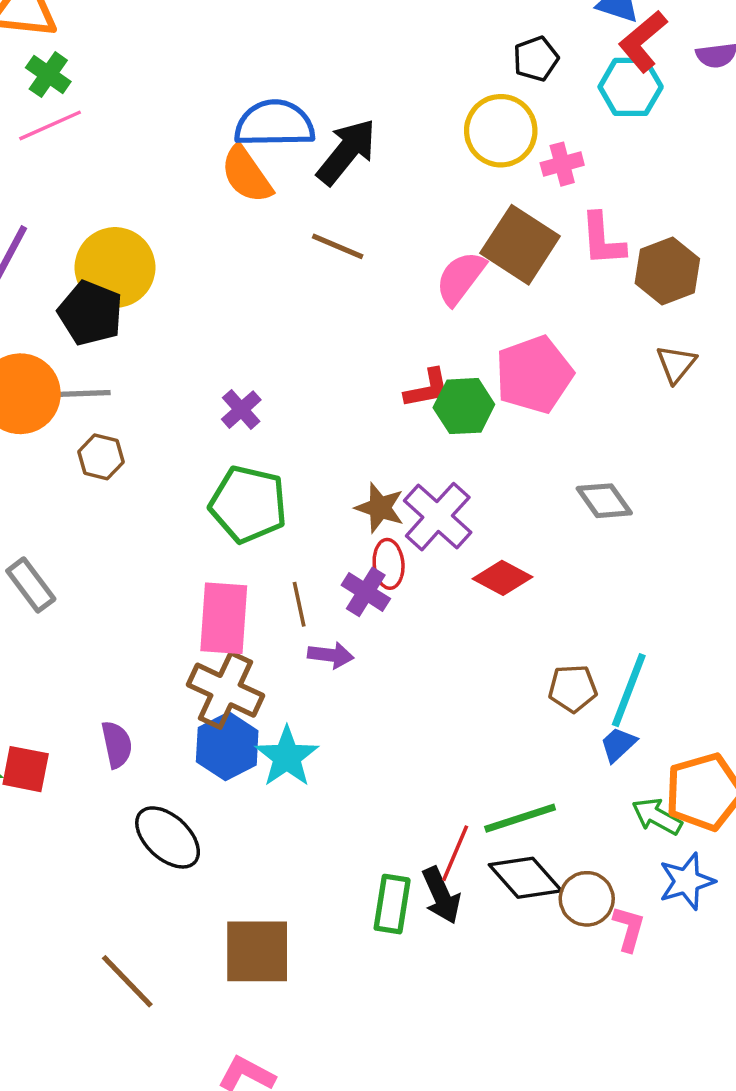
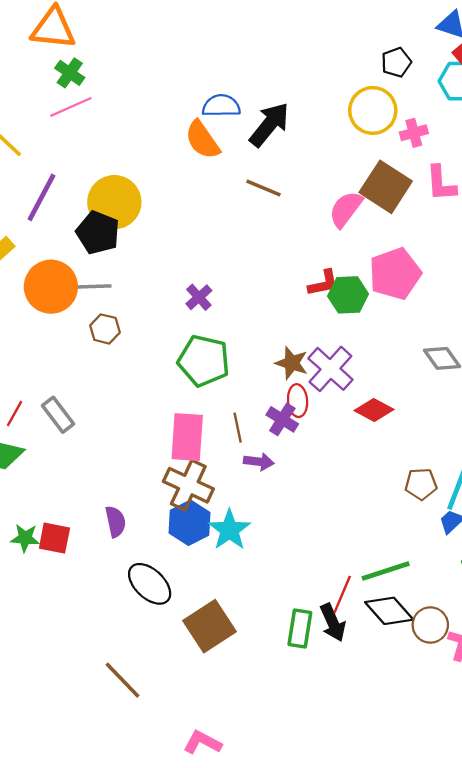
blue semicircle: (275, 124) -> (221, 106), size x0.7
brown square: (257, 951) -> (209, 626), moved, turned -33

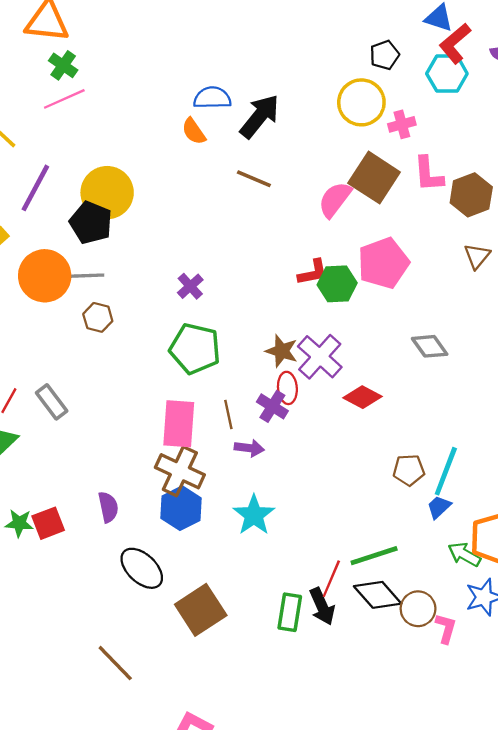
orange semicircle: (202, 140) -> (194, 131), size x0.7
cyan star: (229, 530) -> (254, 515), moved
red square: (54, 538) -> (48, 523), turned -32

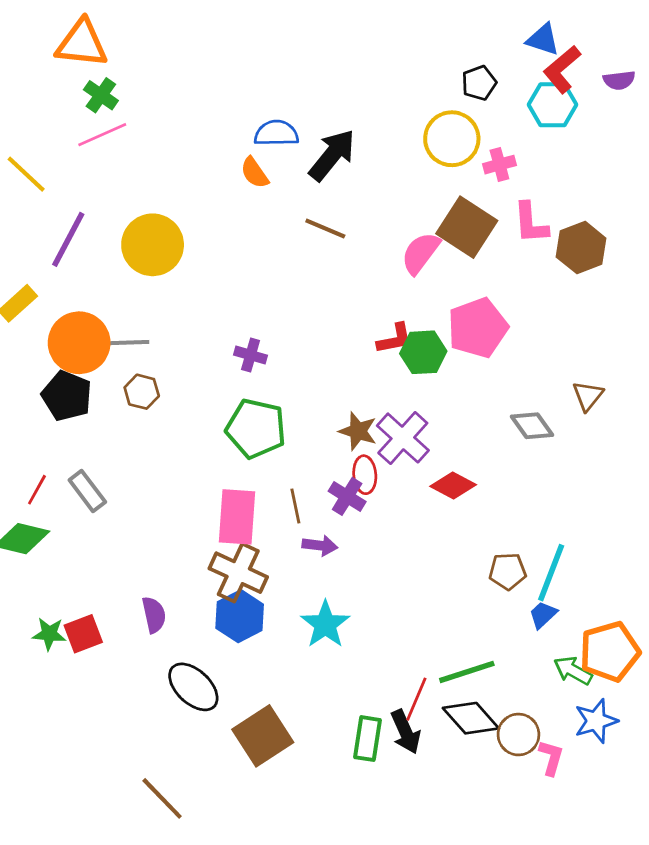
black pentagon: (91, 223) -> (67, 396), moved
brown triangle: (477, 256) -> (588, 396), moved
purple cross: (190, 286) -> (251, 355), turned -32

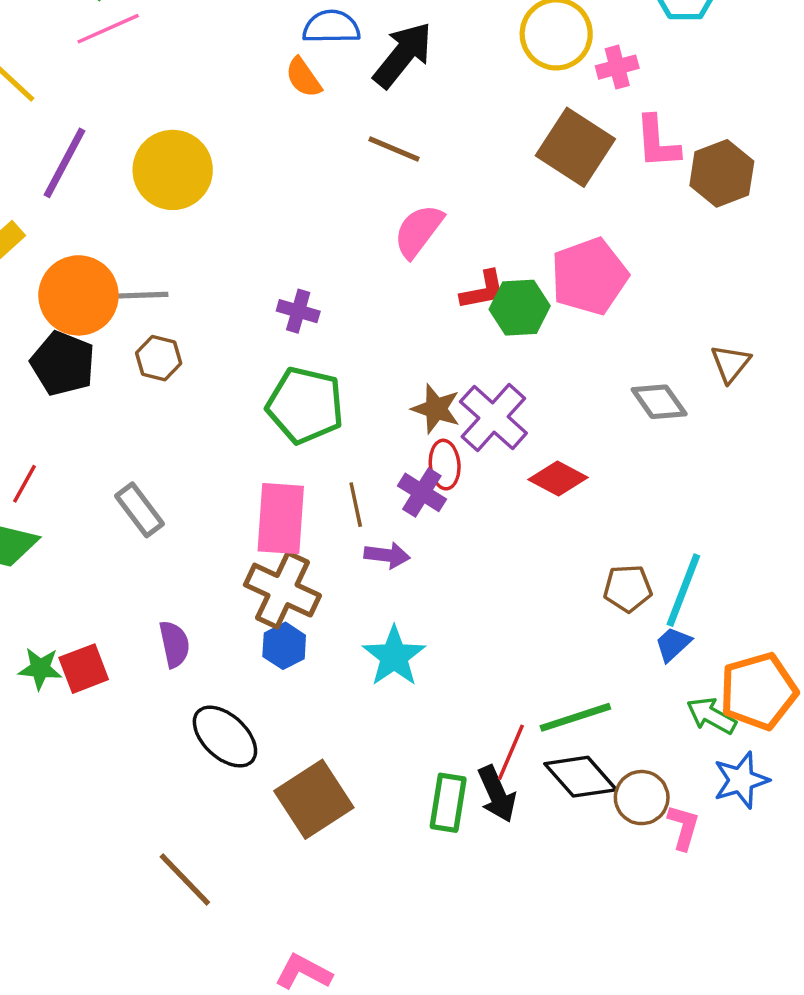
pink semicircle: (421, 253) -> (418, 231), moved
gray rectangle: (87, 491) -> (140, 510), moved
blue hexagon: (240, 616) -> (284, 646), size x0.7

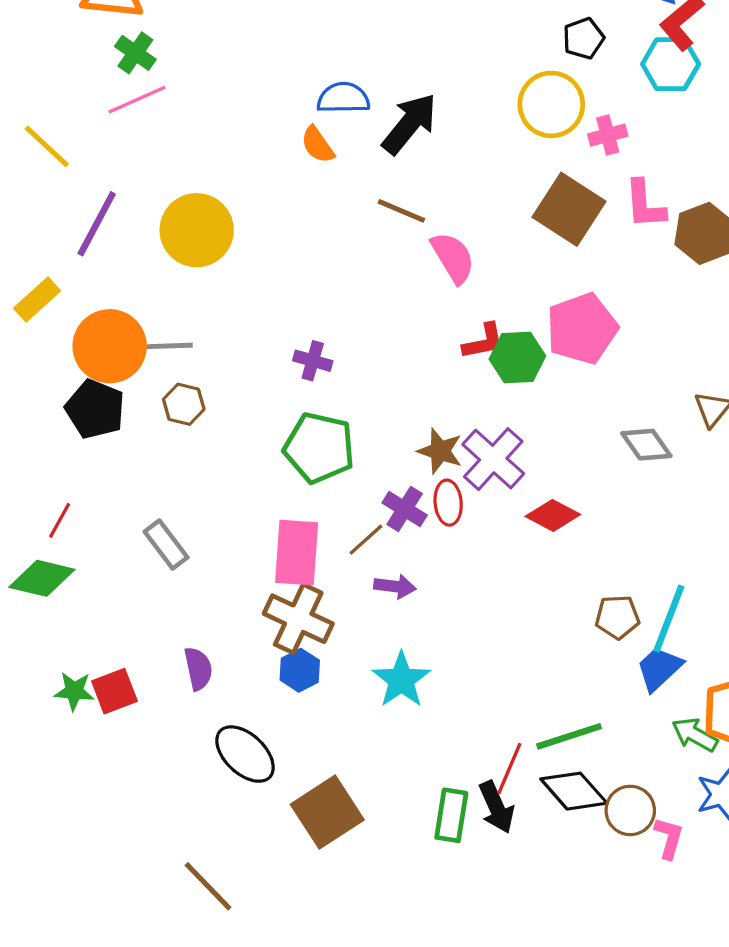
pink semicircle: (418, 231) -> (453, 258), moved, turned 112
purple cross: (422, 492) -> (405, 509), moved
brown line: (356, 505) -> (366, 540), turned 60
blue trapezoid: (673, 644) -> (659, 669), size x1.4

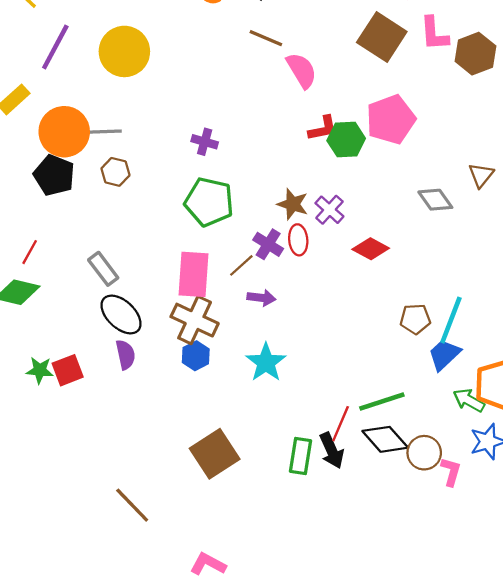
purple cross: (493, 459) -> (329, 210), size x0.7
black ellipse: (245, 754) -> (121, 314), moved

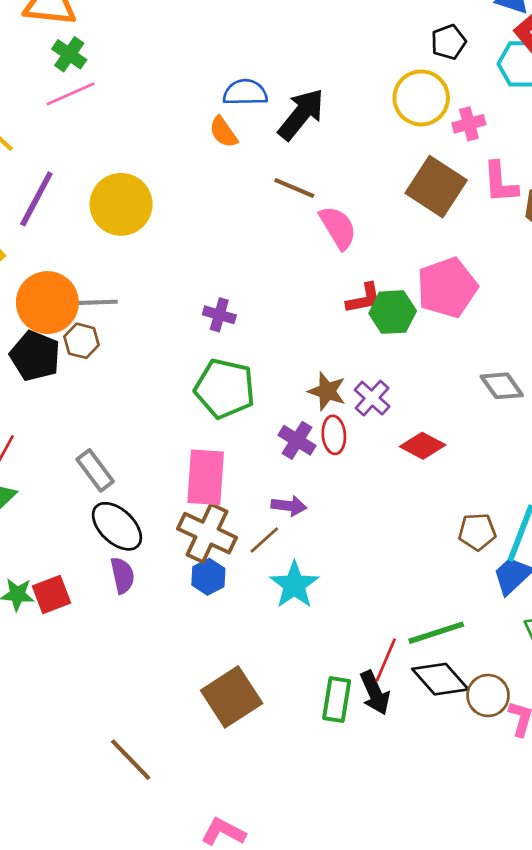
brown hexagon: (115, 172) -> (81, 341), moved
brown line: (241, 265) -> (264, 540), moved

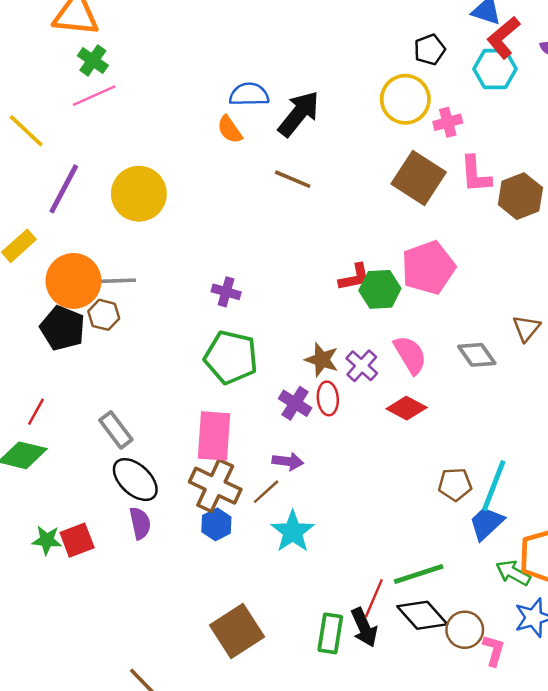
pink semicircle: (338, 228) -> (410, 355), moved

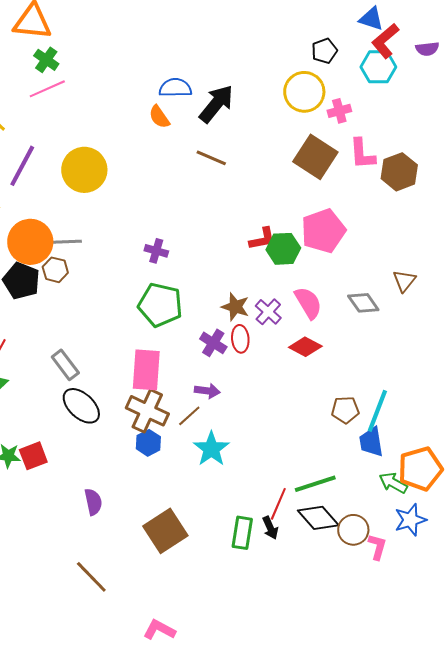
purple semicircle: (140, 523) -> (93, 502), moved
blue trapezoid: (486, 523) -> (371, 442), turned -56
black arrow: (364, 627) -> (270, 528), size x0.7

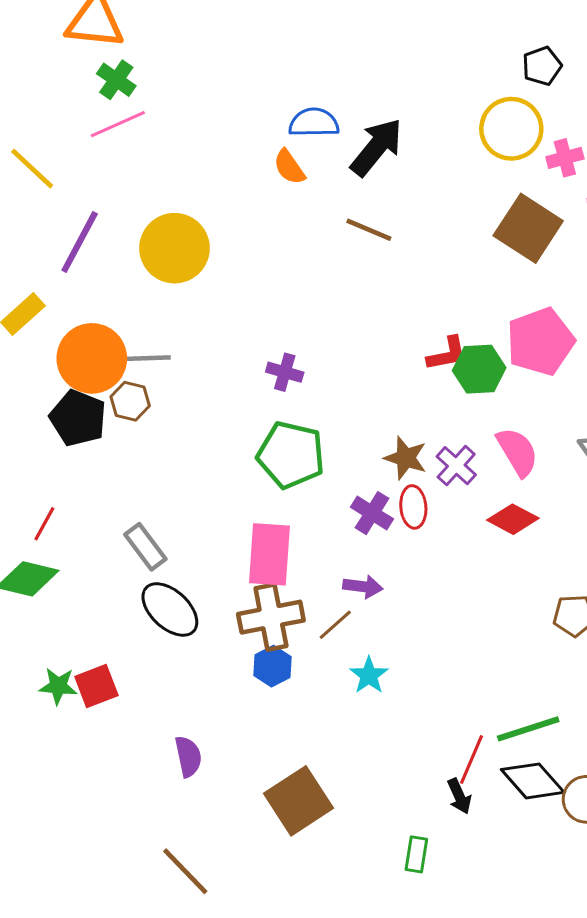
brown cross: (147, 411) -> (271, 617), turned -36
cyan star: (211, 449) -> (369, 675), size x0.7
green rectangle: (242, 533) -> (416, 854), moved, size x0.7

